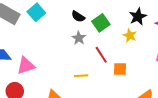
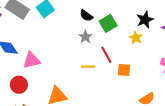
yellow line: (81, 76) -> (88, 67), moved

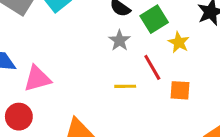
yellow star: (136, 38) -> (179, 42), moved

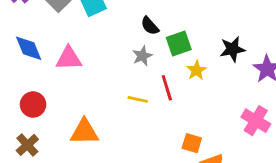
pink triangle: (37, 79) -> (69, 58), moved
orange square: (180, 90) -> (192, 143), moved

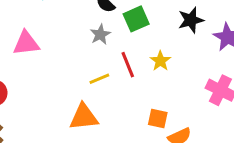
yellow star: (196, 70) -> (160, 61), moved
yellow line: (138, 99) -> (99, 79), turned -30
orange triangle: (84, 132) -> (84, 117), moved

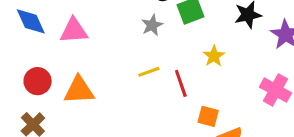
red line: (128, 65) -> (181, 83), moved
orange triangle: (84, 117) -> (79, 90), moved

